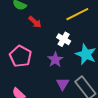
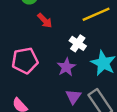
pink pentagon: (21, 56) -> (25, 61), turned 30

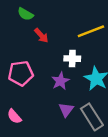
white cross: (78, 43) -> (72, 59), turned -35

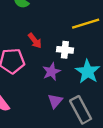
red arrow: (41, 35) -> (35, 41), moved

